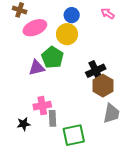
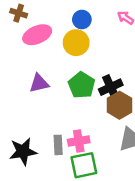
green pentagon: (52, 57) -> (82, 85), moved
pink cross: (42, 106) -> (79, 141), moved
black star: (24, 124) -> (23, 151), size x1.6

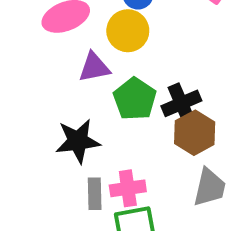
purple triangle: (39, 83) -> (94, 67), moved
black star: (23, 151) -> (78, 141), moved

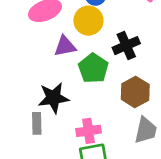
black cross: (181, 103) -> (126, 46), moved
gray rectangle: (95, 194) -> (37, 123), moved

